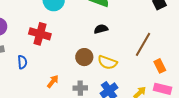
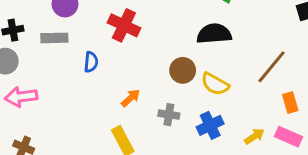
black semicircle: (101, 29) -> (214, 34), size x1.6

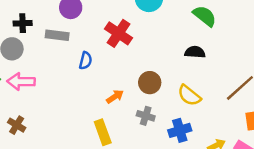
black semicircle: (214, 34) -> (195, 52), size x0.7
brown circle: (183, 70) -> (150, 83), moved

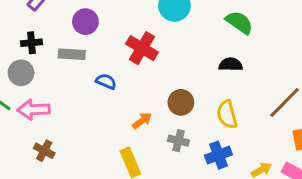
blue semicircle: (86, 61) -> (106, 81), turned -78
yellow semicircle: (189, 95) -> (227, 114), turned 40
brown cross: (17, 125) -> (44, 151), moved

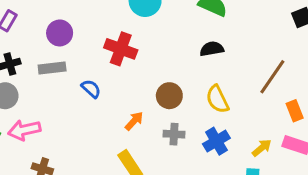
blue semicircle: (106, 81) -> (91, 89), turned 30

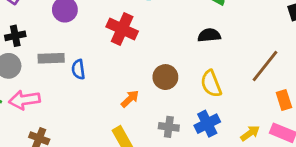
gray rectangle: (52, 68) -> (51, 58), moved
blue semicircle: (91, 89) -> (78, 69), moved, turned -144
gray cross: (174, 134) -> (169, 127), moved

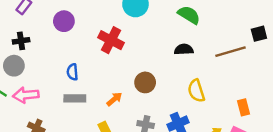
gray rectangle: (51, 58) -> (75, 98), moved
brown line: (265, 66) -> (230, 52), moved, turned 32
yellow semicircle: (211, 84) -> (196, 91), moved

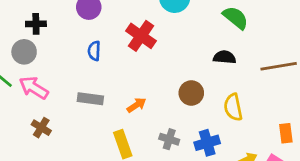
blue semicircle: (72, 72) -> (94, 51), moved
brown circle: (145, 82) -> (191, 93), moved
pink arrow: (26, 95) -> (34, 88), turned 30

